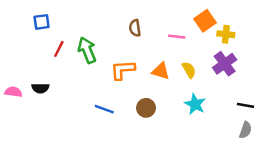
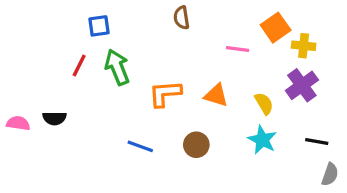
blue square: (42, 22) -> (99, 26), moved
brown semicircle: (135, 28) -> (181, 18), moved
yellow semicircle: (189, 70) -> (264, 103), moved
black line: (245, 105) -> (317, 141), moved

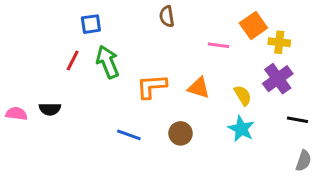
black line: (317, 141) -> (297, 120), moved

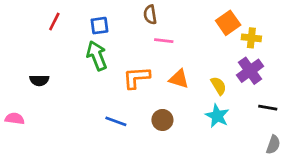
blue square: (91, 24) -> (99, 26), moved
pink line: (218, 45) -> (164, 41), moved
red line: (73, 60) -> (54, 21), moved
black semicircle: (50, 109) -> (39, 80), moved
pink semicircle: (16, 114) -> (15, 119), moved

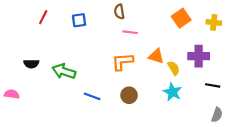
yellow cross: (251, 38) -> (214, 22), moved
green arrow: (97, 56) -> (64, 71), moved, turned -50
purple cross: (250, 71) -> (199, 56), turned 36
orange L-shape: (136, 78) -> (123, 62), moved
orange triangle: (179, 79) -> (156, 56), moved

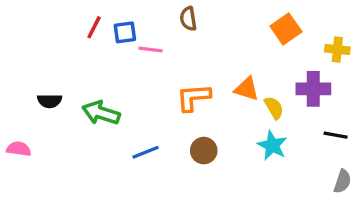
red line: (43, 17) -> (94, 27), moved
yellow cross: (214, 22) -> (337, 49), moved
pink line: (130, 32) -> (151, 49), moved
blue line: (92, 96) -> (145, 152), turned -42

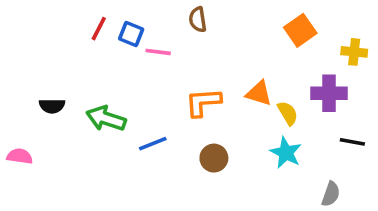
blue square: (125, 32) -> (131, 34), turned 30
blue line: (145, 152) -> (153, 144), moved
gray semicircle: (342, 181) -> (331, 194), moved

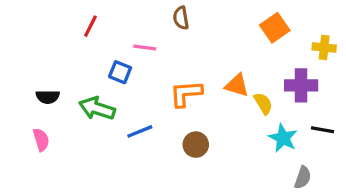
blue square: (131, 34) -> (120, 72), moved
cyan star: (286, 153) -> (283, 138), moved
pink semicircle: (20, 156) -> (41, 140), moved, turned 65

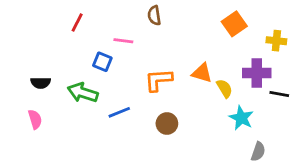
black line: (322, 130) -> (279, 94), moved

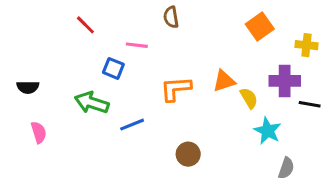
red line: (77, 22) -> (85, 25), turned -72
orange triangle: (202, 73) -> (224, 81), turned -35
black semicircle: (41, 83) -> (28, 87), moved
brown circle: (167, 124) -> (188, 154), moved

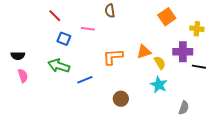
blue square: (113, 68) -> (64, 39), moved
cyan star: (268, 131) -> (159, 85), moved
pink semicircle: (39, 132) -> (23, 76), moved

